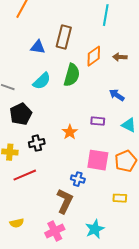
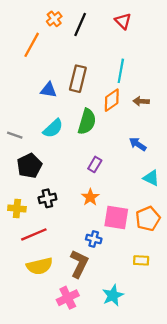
cyan line: (106, 15) -> (121, 71), moved
purple rectangle: (98, 121) -> (95, 164), moved, turned -64
orange star: (70, 132) -> (90, 197), moved
yellow semicircle: (17, 223) -> (40, 266), moved, size x1.6

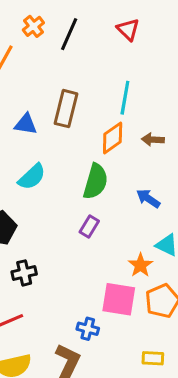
green semicircle: (87, 122) -> (95, 181), moved
orange star: (90, 197) -> (140, 265), moved

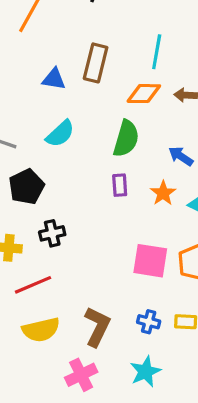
orange diamond: (113, 138) -> (144, 94), turned 36
purple rectangle: (89, 226) -> (120, 185), turned -35
orange star: (140, 265) -> (163, 193), moved
blue cross: (88, 329) -> (149, 322), moved

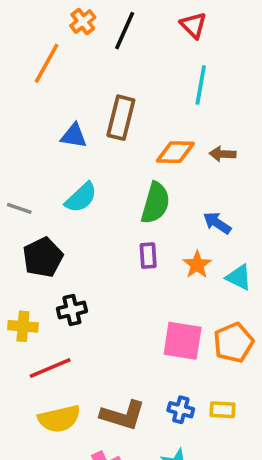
cyan line: (157, 52) -> (201, 85), moved
brown L-shape: (97, 327) -> (123, 415), turned 81

